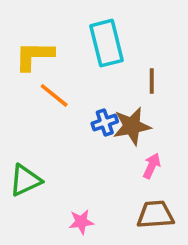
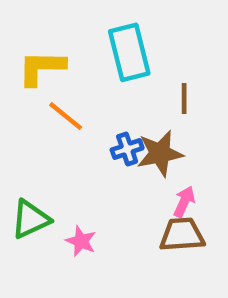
brown trapezoid: (155, 215) -> (182, 235), moved
pink star: (81, 222) -> (81, 241), moved, turned 30

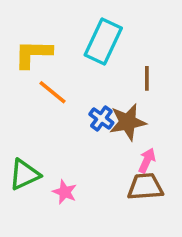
cyan rectangle: (129, 52) -> (103, 42), turned 39
blue cross: (127, 149) -> (101, 118), turned -35

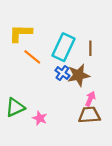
cyan rectangle: (103, 42) -> (63, 47), moved

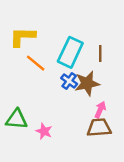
green triangle: (15, 107) -> (16, 119), turned 30

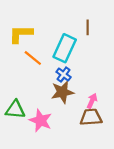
brown line: (100, 53) -> (88, 27), moved
brown star: (87, 83) -> (62, 92), moved
pink star: (44, 131) -> (41, 121), size x1.5

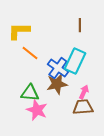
cyan rectangle: (65, 48) -> (75, 61), moved
blue cross: (64, 74) -> (58, 68), size x1.5
green triangle: (15, 110) -> (30, 93), moved

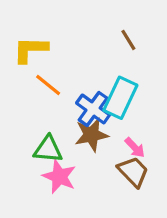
brown line: (80, 25) -> (128, 40), turned -32
pink arrow: (84, 92) -> (135, 148), turned 112
brown trapezoid: (83, 107) -> (133, 172), turned 50

